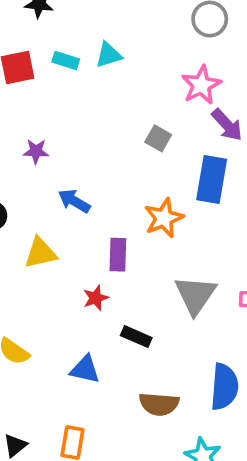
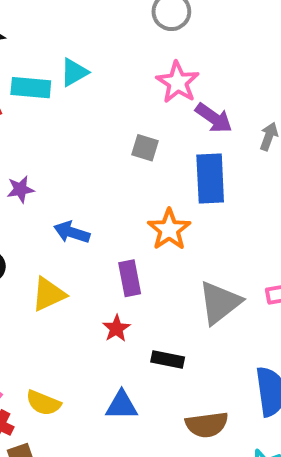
cyan rectangle: (66, 60) -> (31, 88), size x1.4
gray triangle: (195, 295) -> (220, 303), turned 30

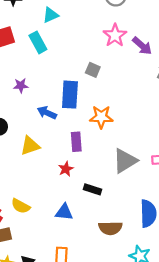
cyan triangle: (74, 72) -> (51, 15), moved
cyan rectangle: (31, 88) -> (38, 42), moved, turned 50
purple arrow: (214, 118) -> (142, 46), moved
blue rectangle: (210, 178) -> (70, 95), moved
orange star: (169, 229) -> (101, 117), turned 30

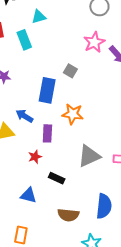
blue arrow: (47, 113) -> (24, 116), moved

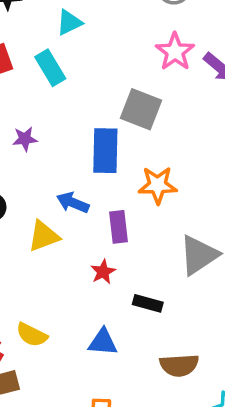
gray square: (70, 71) -> (141, 109), size x1.6

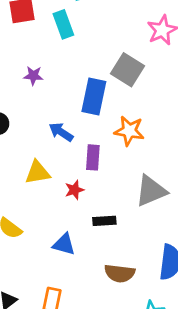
yellow triangle: (44, 236) -> (38, 172), moved
black rectangle: (148, 303) -> (104, 221), turned -30

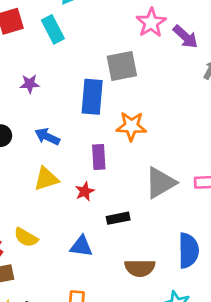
gray square: (127, 70) -> (122, 66), turned -36
blue arrow: (61, 132) -> (47, 137), moved

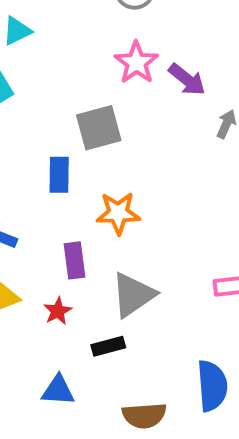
blue rectangle: (92, 97) -> (59, 175), size x0.7
gray triangle: (160, 183) -> (133, 295), moved

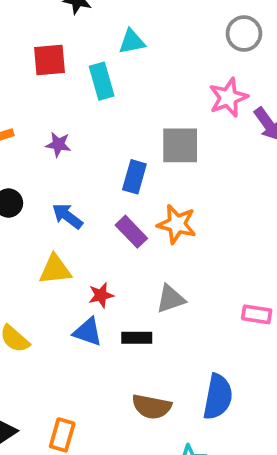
purple rectangle: (75, 260) -> (131, 232), moved, turned -52
gray triangle: (133, 295) -> (171, 299), size x0.7
blue triangle: (58, 390) -> (88, 332), moved

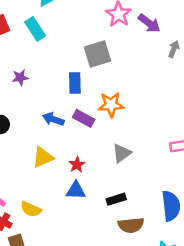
blue arrow: (67, 216) -> (53, 119), moved
black rectangle: (137, 338) -> (116, 199), moved

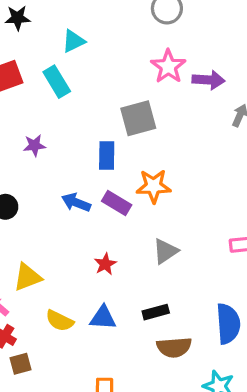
purple arrow: (149, 23) -> (209, 80), turned -35
yellow triangle: (43, 157) -> (27, 277), moved
blue triangle: (76, 190) -> (103, 318), moved
yellow semicircle: (31, 209) -> (60, 321), moved

